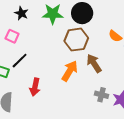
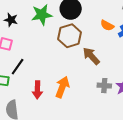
orange arrow: (70, 71) -> (62, 87), moved

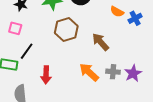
brown hexagon: (70, 36) -> (66, 29), moved
orange arrow: (62, 87) -> (89, 72), moved, turned -70

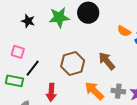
pink square: (15, 28) -> (18, 52), moved
brown hexagon: (66, 29) -> (73, 64), moved

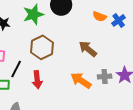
brown hexagon: (73, 64) -> (42, 47), moved
red arrow: (51, 92) -> (37, 80), moved

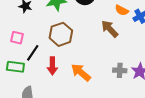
brown arrow: (88, 49) -> (110, 29), moved
orange arrow: (81, 80) -> (81, 72), moved

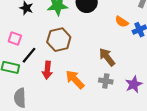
brown arrow: (110, 29) -> (107, 57), moved
gray cross: (120, 70) -> (106, 81), moved

